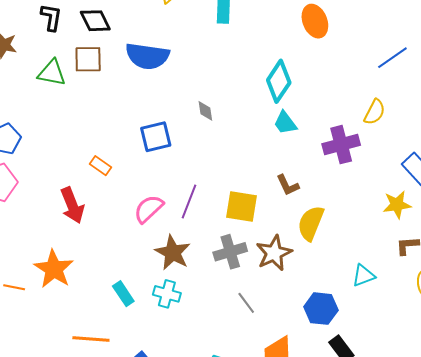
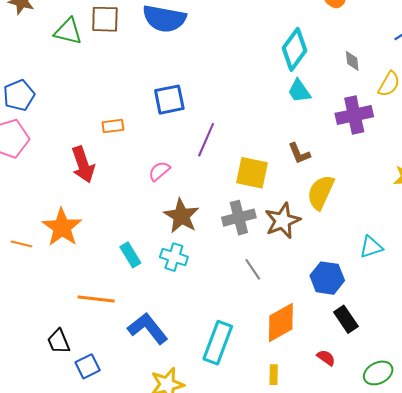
gray diamond: (205, 111) -> (352, 61), moved
orange rectangle: (101, 166) -> (113, 126), turned -45
purple line: (189, 201) -> (206, 140), moved
pink semicircle: (149, 209) -> (159, 171), size x0.7

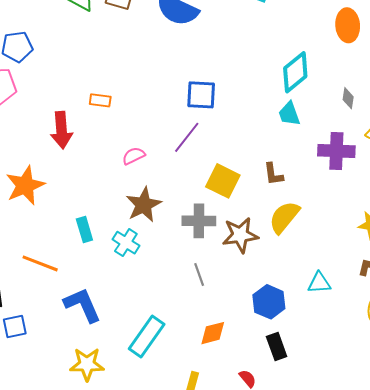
blue square: (169, 100) -> (201, 95), moved
orange diamond: (281, 322) -> (213, 333), size x0.7

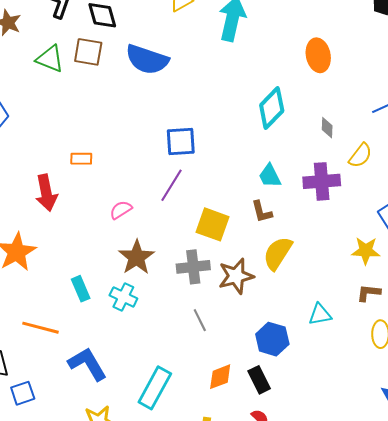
cyan trapezoid: (289, 114) -> (270, 176), moved
black rectangle: (277, 346) -> (259, 380), moved

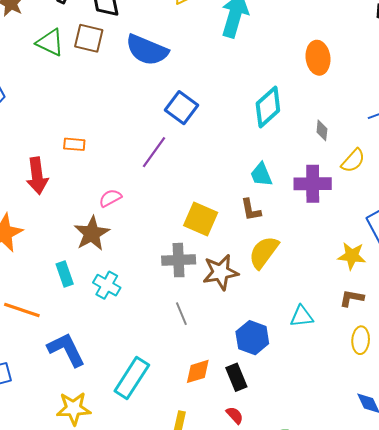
blue square: (181, 141) -> (181, 108), moved, turned 36
purple line: (172, 185) -> (154, 152), moved
brown star: (137, 257) -> (92, 233), moved

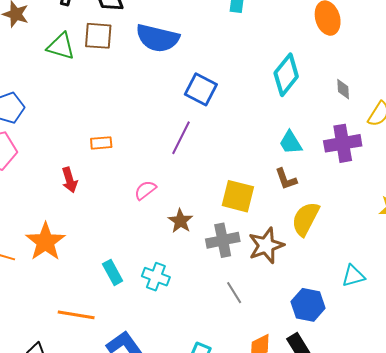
red arrow: (37, 176) -> (69, 180), size x0.7
brown star: (92, 233) -> (180, 221), moved, size x0.7

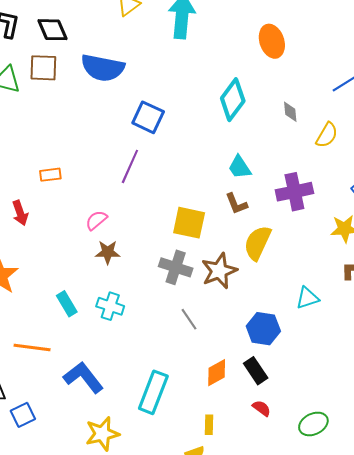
purple cross: (343, 143) -> (294, 192), moved
brown star: (180, 221) -> (108, 252), moved, turned -30
gray cross: (223, 240) -> (176, 267), turned 32

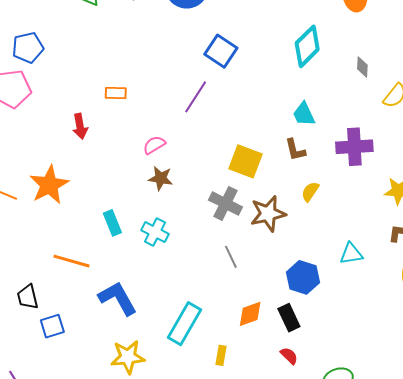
yellow semicircle: (257, 243) -> (310, 192), size x0.6
yellow rectangle: (209, 425) -> (221, 355), moved

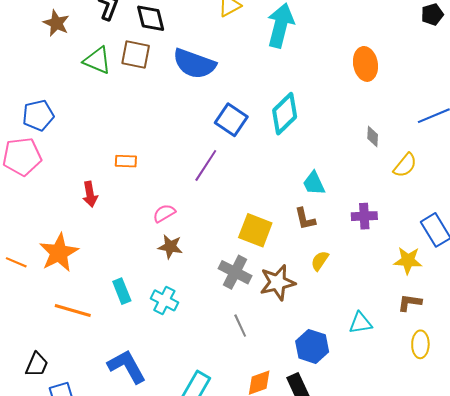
cyan diamond: (307, 46) -> (285, 114), moved
purple cross: (354, 147) -> (364, 216), size x0.7
orange line: (71, 261) -> (73, 310), moved
black trapezoid: (28, 297) -> (37, 365), turned -144

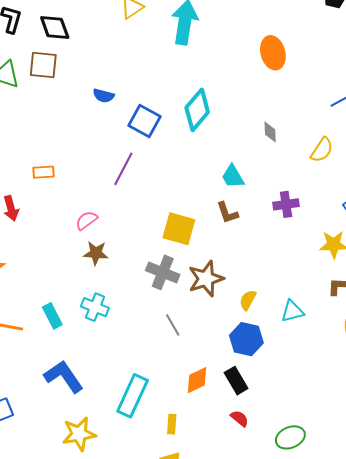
blue semicircle: (194, 64) -> (104, 96), moved, size x0.5
gray diamond: (373, 136) -> (270, 132), moved
yellow semicircle: (320, 261) -> (248, 300), moved
cyan rectangle: (122, 291) -> (52, 316), moved

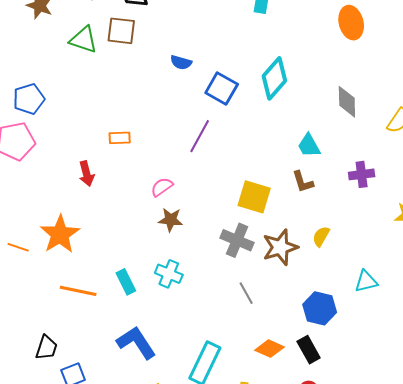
gray diamond: (270, 132) -> (347, 102), size x1.5
yellow semicircle: (248, 300) -> (321, 236), moved
orange diamond: (197, 380) -> (270, 349), turned 48

